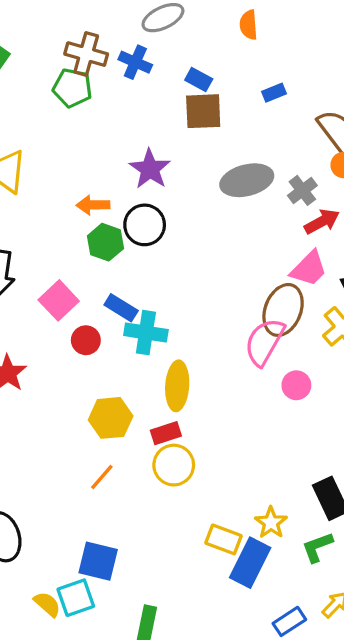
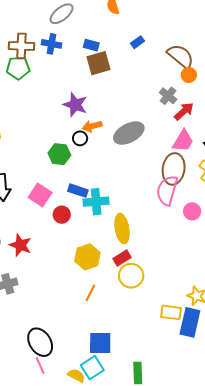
gray ellipse: (247, 180) -> (129, 133), moved
orange arrow: (93, 205) -> (92, 126), moved
black circle: (145, 225) -> (80, 138), size x0.6

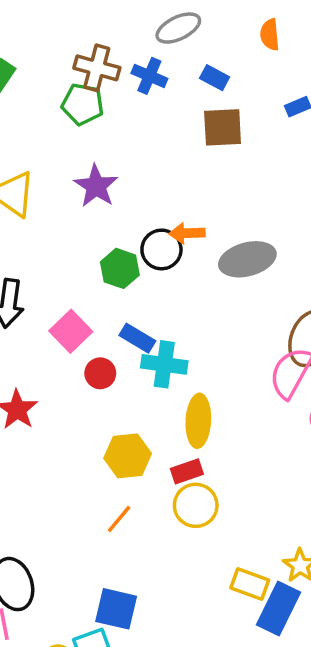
blue rectangle: (91, 45) -> (215, 78), moved
purple star: (75, 105) -> (96, 186), moved
black circle: (80, 138) -> (161, 249), size x1.5

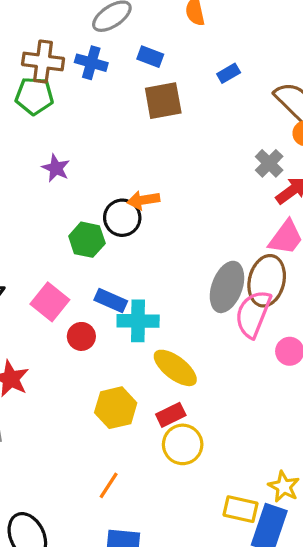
purple star: (96, 186) -> (56, 168), size x0.7
gray ellipse: (247, 259) -> (227, 287), moved, turned -48
yellow ellipse: (198, 421) -> (175, 368), turned -48
orange line: (119, 519) -> (109, 485), moved

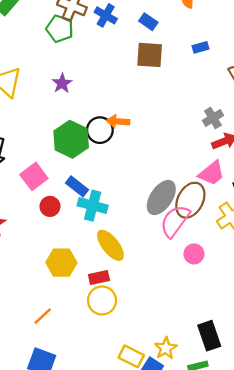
green hexagon: (87, 240) -> (71, 139), size x1.4

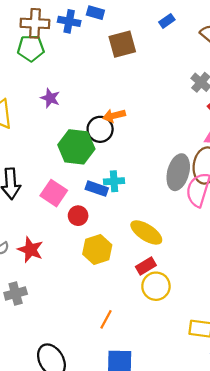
blue rectangle: (148, 22) -> (95, 13), moved
cyan cross: (93, 206) -> (114, 181), moved, size x0.7
yellow hexagon: (61, 263) -> (97, 249), moved

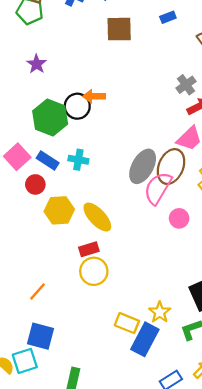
blue rectangle: (97, 189) -> (48, 160), moved
yellow hexagon: (97, 249) -> (59, 210), moved

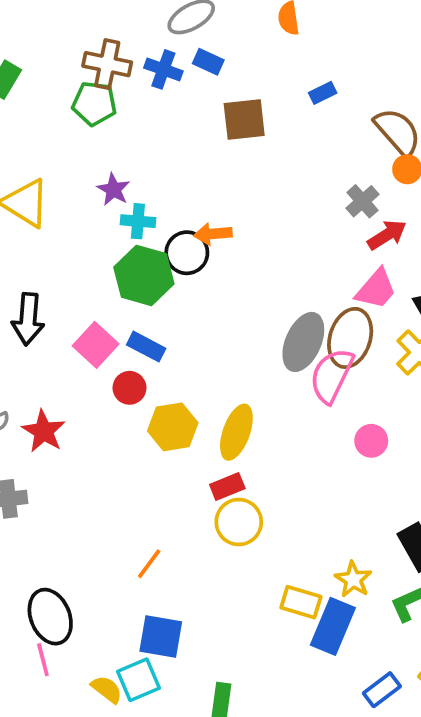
cyan cross: (78, 160) -> (138, 221), moved
yellow ellipse: (97, 217) -> (236, 432), turned 68
pink circle: (179, 218) -> (371, 441), moved

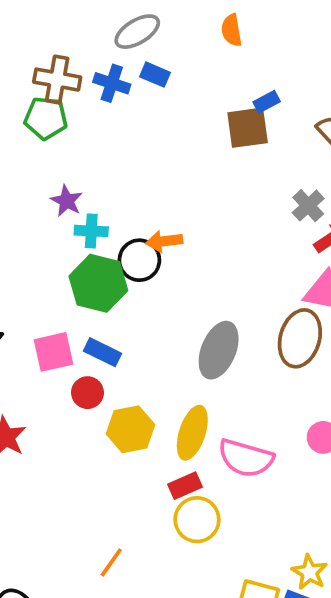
brown square: (244, 120) -> (248, 128), moved
gray ellipse: (303, 342) -> (219, 350), moved
pink square: (96, 345) -> (53, 352), turned 36
pink semicircle: (332, 376) -> (246, 458), moved, turned -98

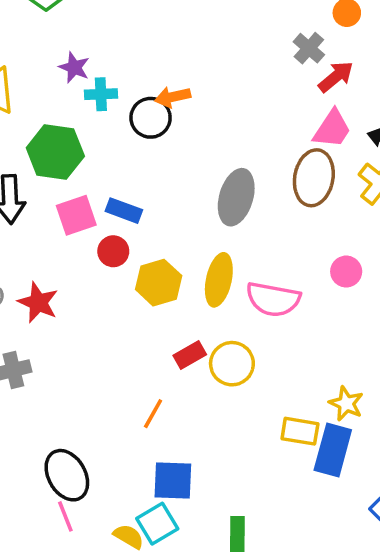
green hexagon: (98, 283) -> (55, 152), moved
red rectangle: (185, 486) -> (190, 355), moved

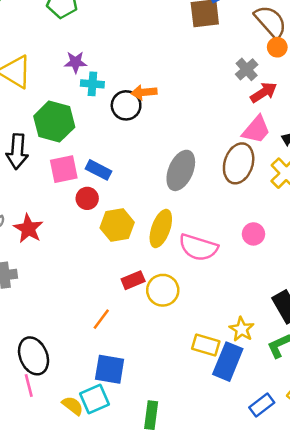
purple star: (74, 67) -> (75, 62), turned -30

